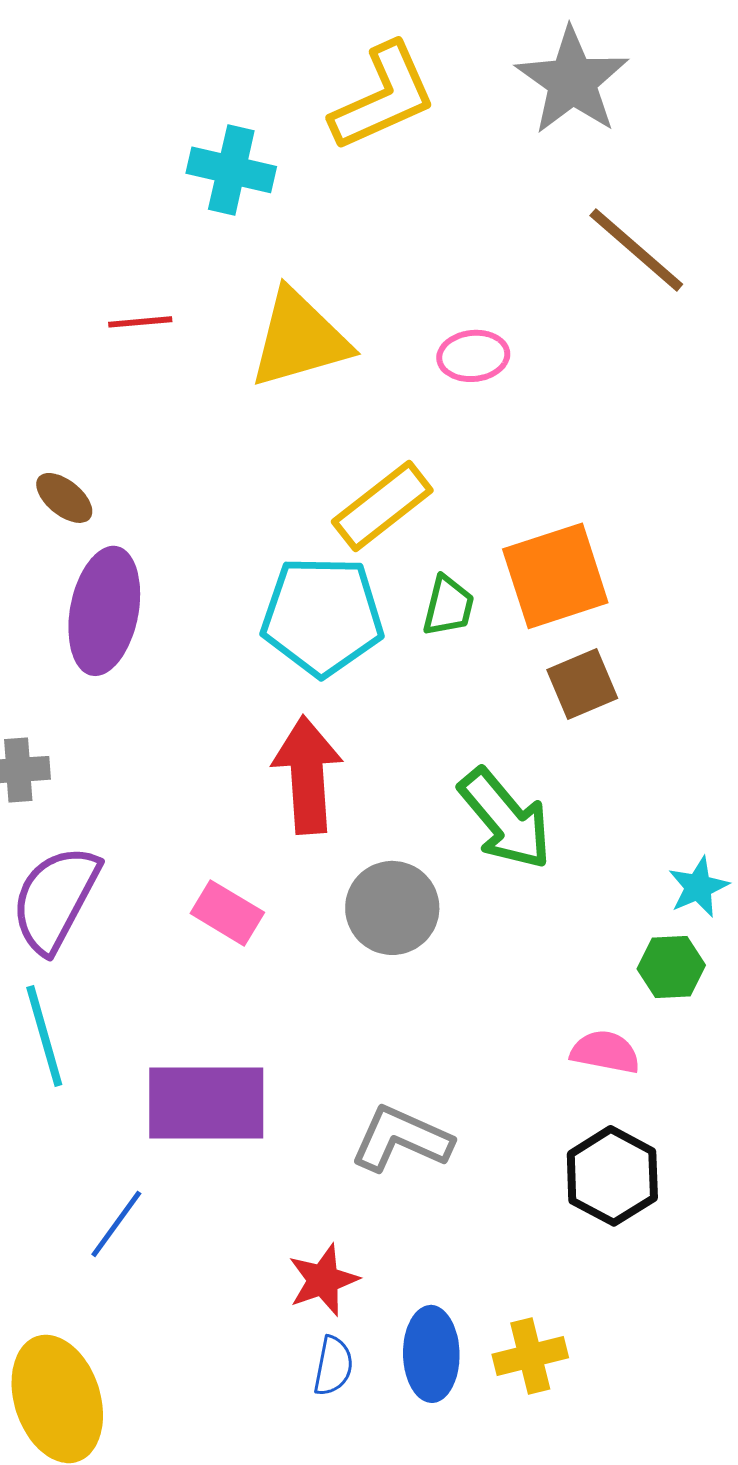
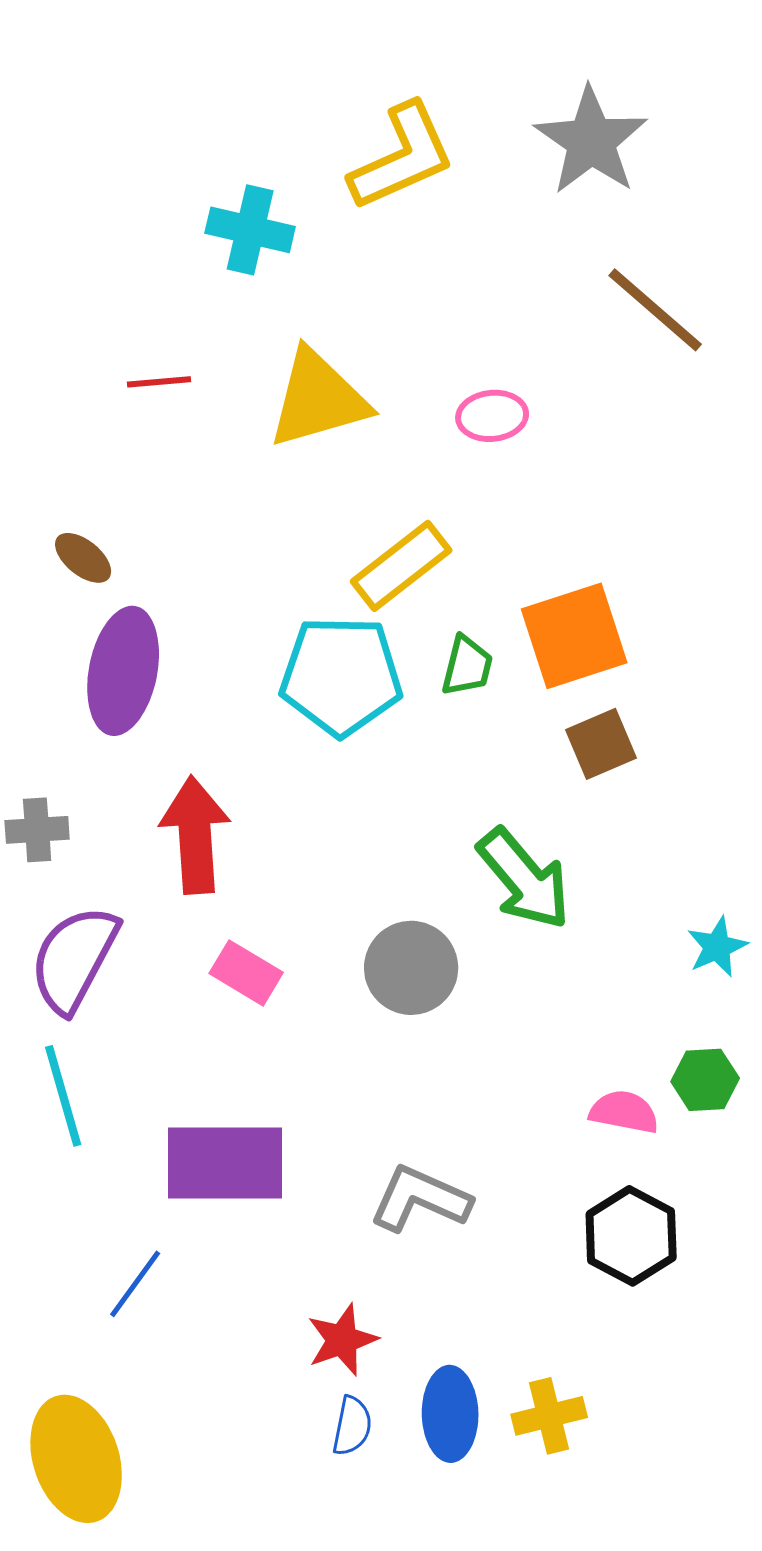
red arrow: (307, 775) -> (195, 835), moved
green hexagon: (671, 967) -> (705, 1080), moved

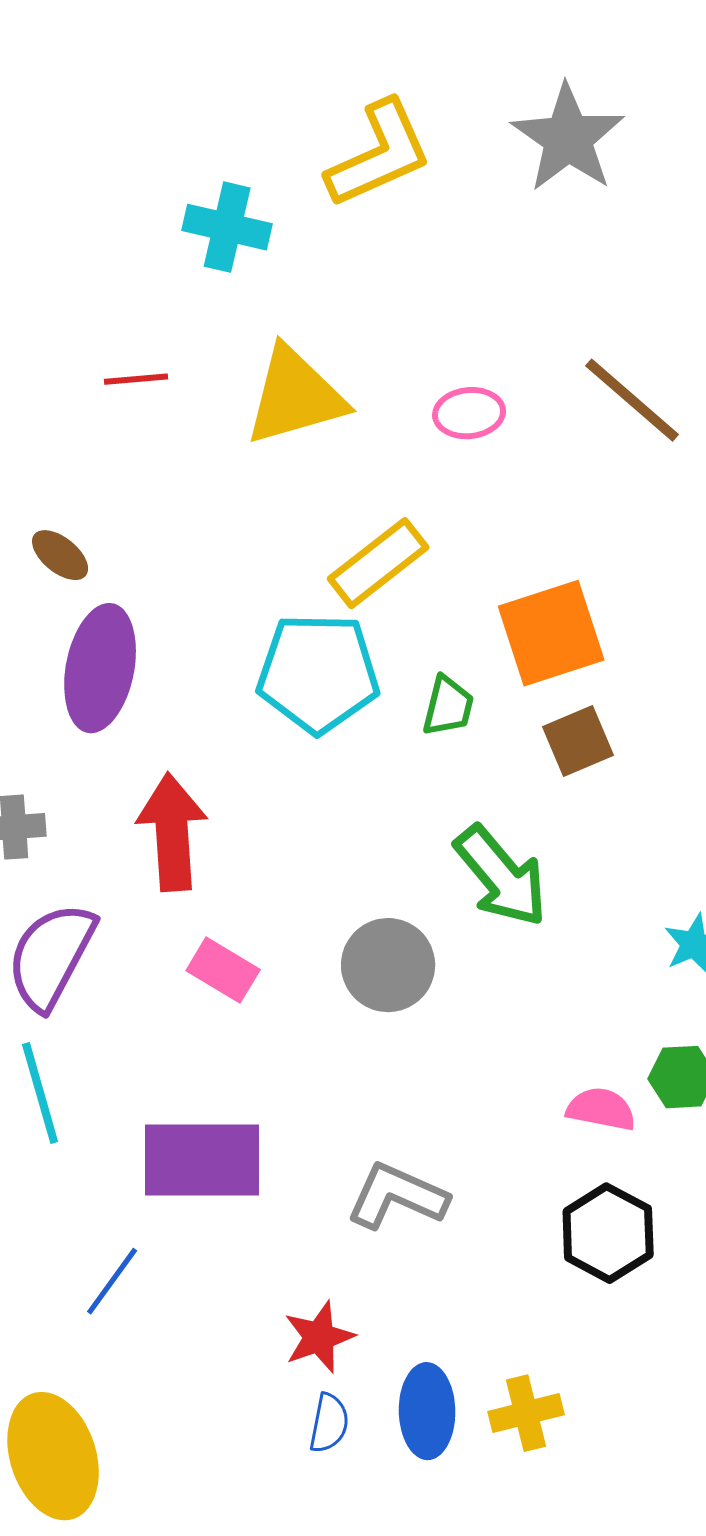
brown line: (655, 310) -> (632, 400), moved
green trapezoid: (467, 666) -> (448, 706), moved

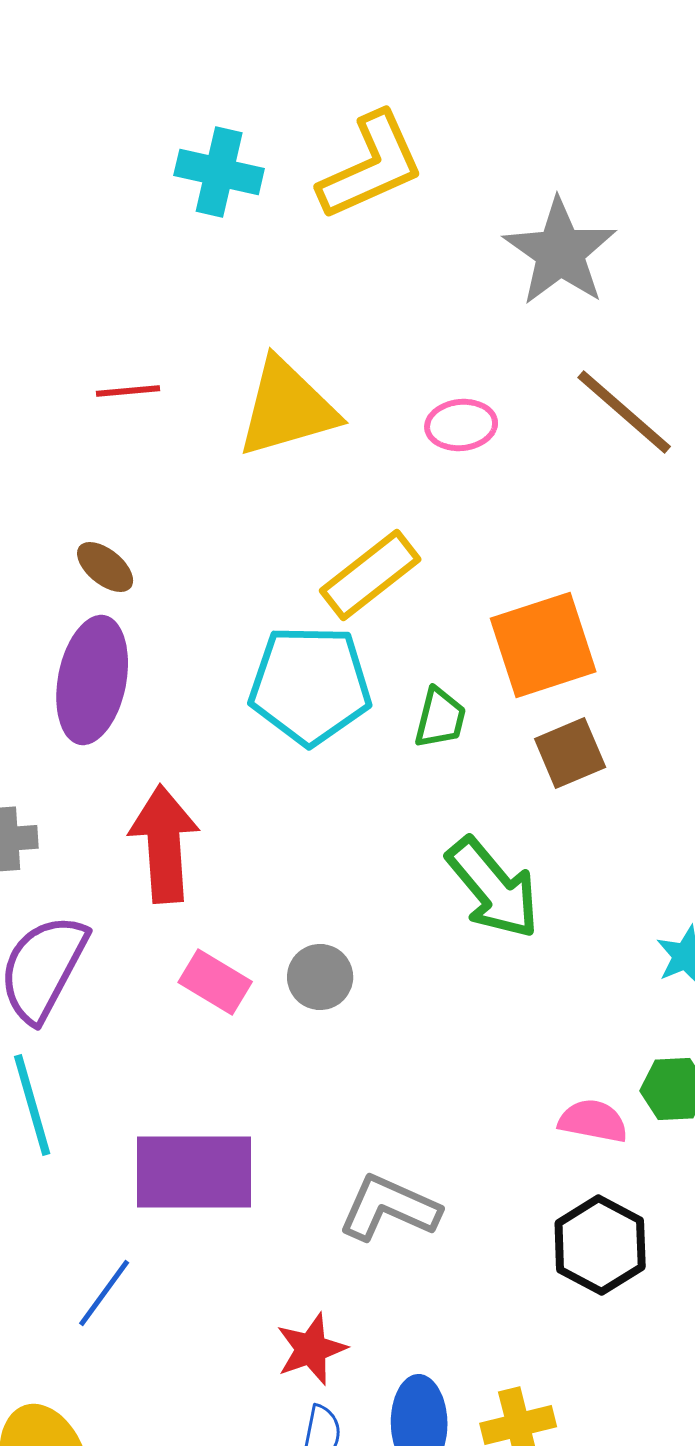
gray star: (568, 138) -> (560, 252), moved
cyan cross: (227, 227) -> (219, 172), moved
brown ellipse: (60, 555) -> (105, 567), moved
gray circle: (388, 965) -> (320, 977), moved, size x0.7

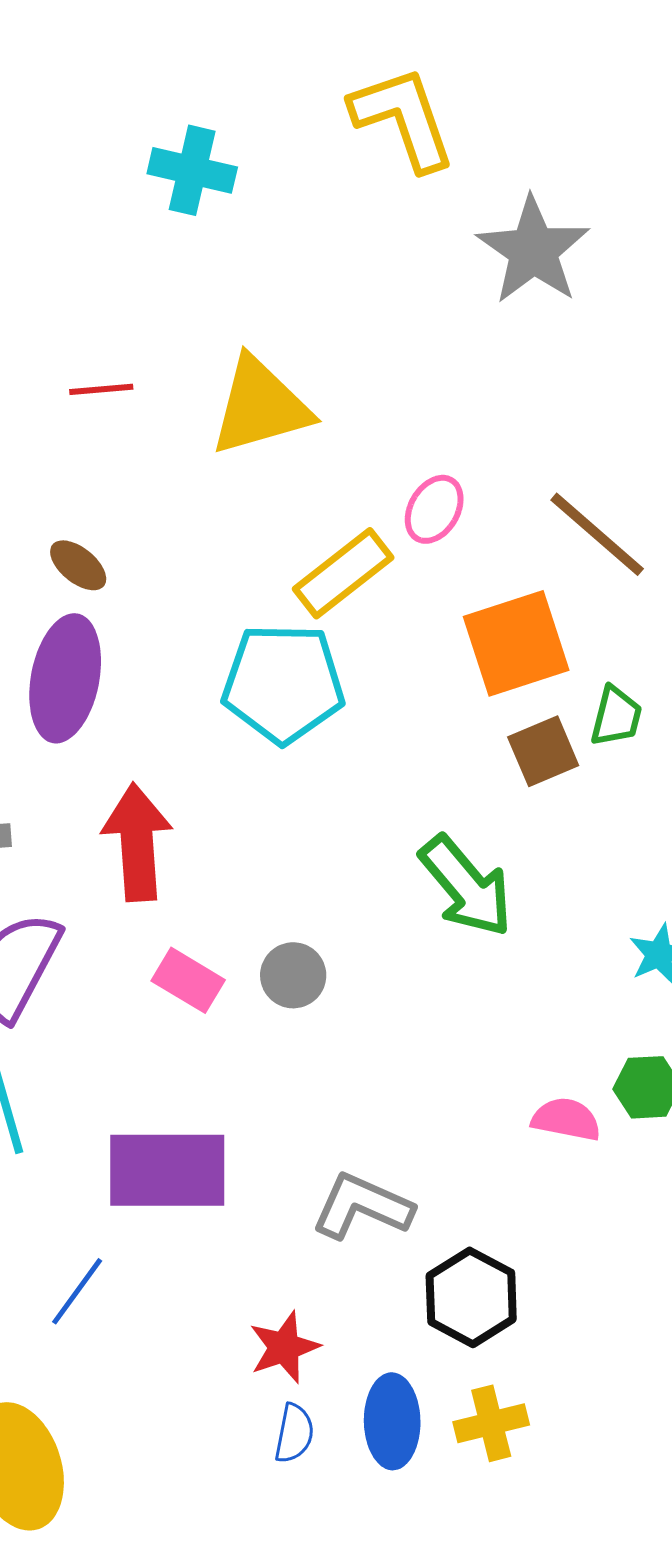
yellow L-shape: (371, 166) -> (403, 118), moved, turned -85
brown line: (624, 412) -> (597, 534), moved
pink ellipse: (461, 425) -> (434, 509), moved, turned -54
green trapezoid: (440, 718) -> (616, 716), moved
black hexagon: (600, 1245) -> (471, 1297), moved

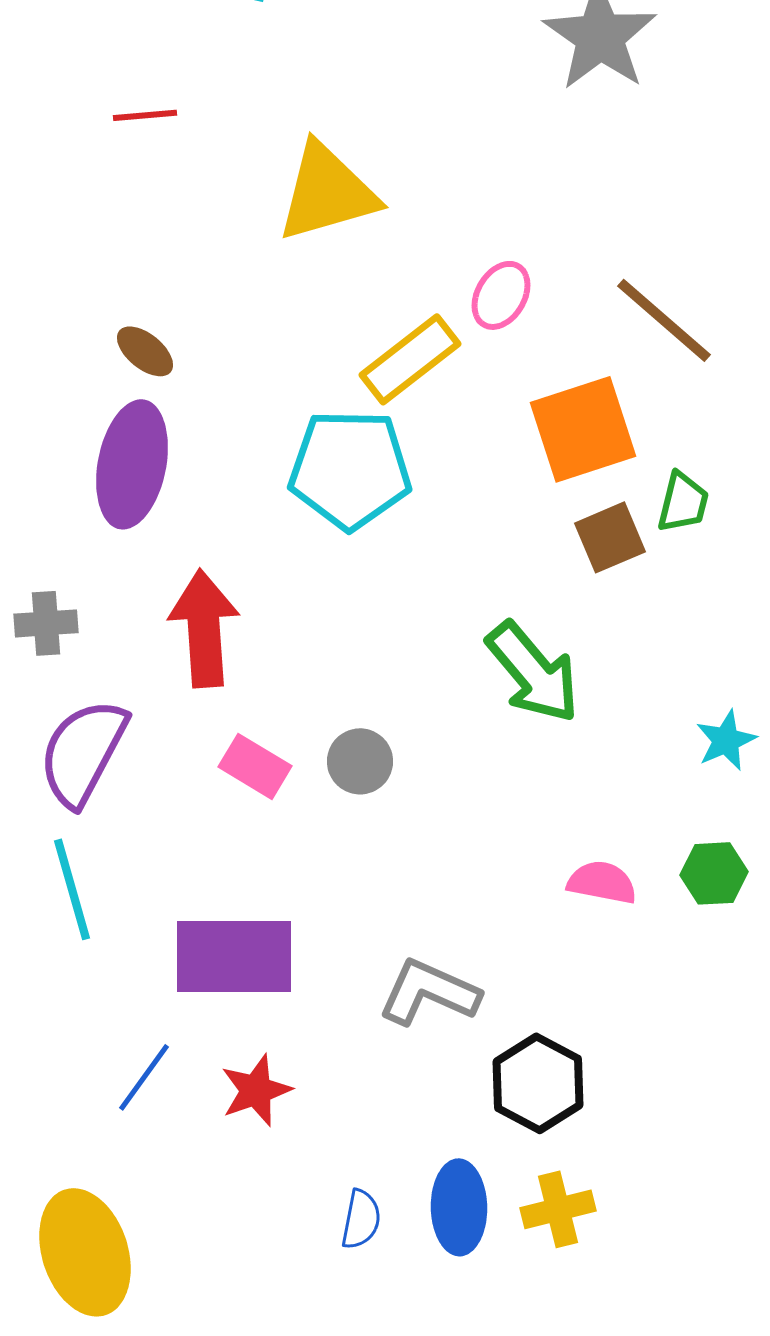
red line: (101, 389) -> (145, 115), moved
pink semicircle: (566, 1119) -> (602, 882), moved
red star: (284, 1347) -> (256, 1090), moved

